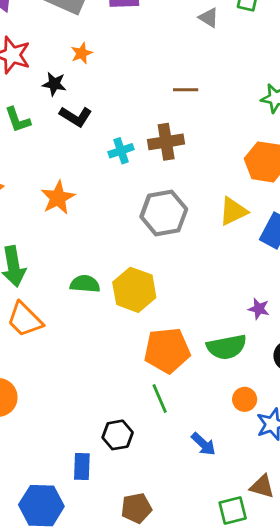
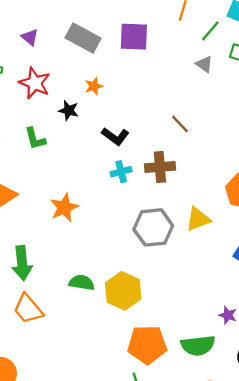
brown line: (186, 90) -> (180, 124), turned 42
black L-shape: (76, 117) -> (115, 136), moved
yellow triangle: (233, 211) -> (198, 219), moved

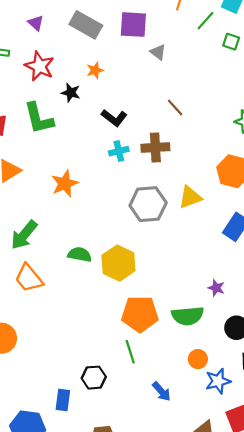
gray triangle: (204, 64) -> (158, 52), moved
green L-shape: (35, 139) -> (39, 118), size x1.5
green arrow: (22, 263) -> (24, 235), turned 44

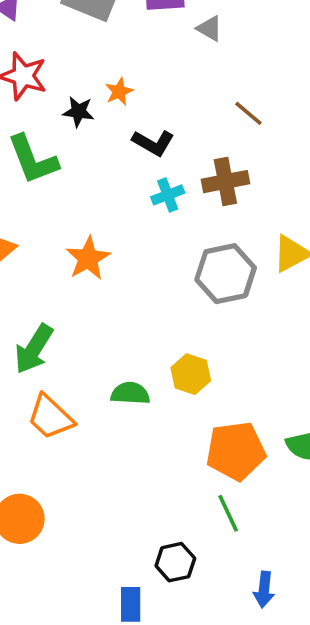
orange star: (95, 70) -> (119, 92), moved
green semicircle: (80, 254) -> (130, 393), moved
yellow hexagon: (118, 263) -> (191, 374), size x0.7
blue arrow: (162, 391) -> (264, 590), moved, turned 55

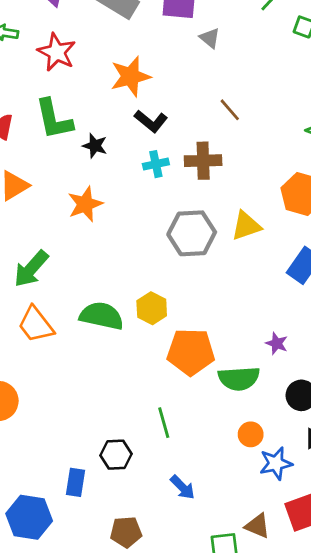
orange star: (119, 92) -> (130, 76), size x1.8
black star: (79, 112) -> (95, 146), moved
green semicircle: (130, 393) -> (102, 316), size x1.4
orange pentagon: (236, 451) -> (191, 352), moved
blue arrow: (264, 590) -> (183, 487), turned -60

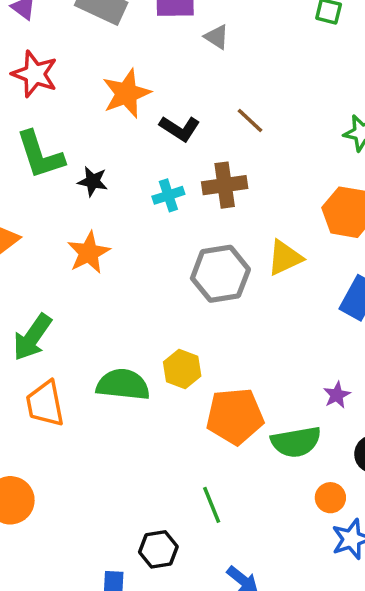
black L-shape: (151, 121) -> (180, 129), moved
orange trapezoid: (36, 325) -> (45, 404), turned 33
purple star: (277, 343) -> (337, 395), turned 30
orange circle: (251, 434) -> (330, 498), moved

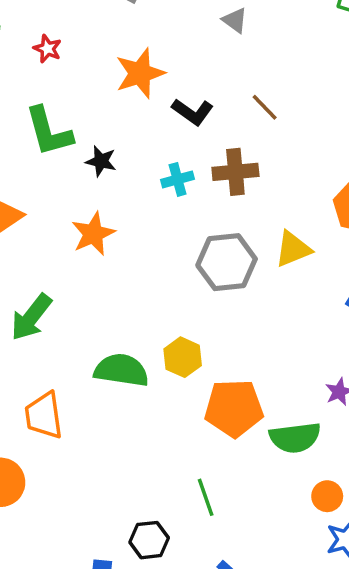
red star: (35, 74) -> (47, 49), size x0.6
orange trapezoid: (45, 404) -> (44, 415), moved

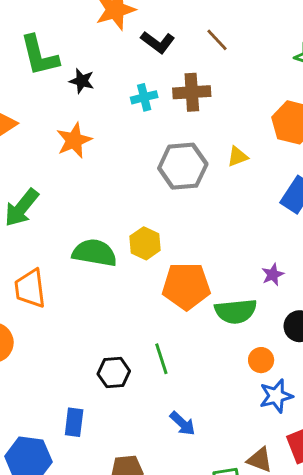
yellow triangle: (293, 249) -> (238, 157), size x0.7
black hexagon: (149, 540) -> (114, 372), moved

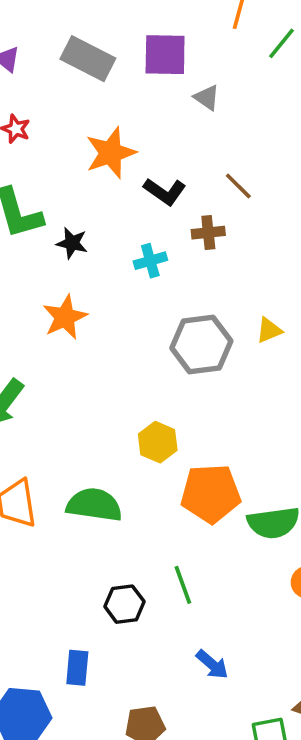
brown cross: (192, 92) -> (208, 233), moved, size x0.7
green semicircle: (95, 253) -> (94, 505), moved

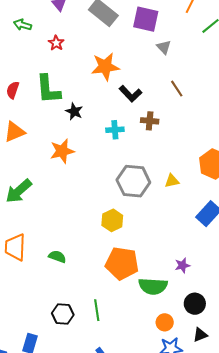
brown line: (238, 186) -> (177, 89), moved
yellow hexagon: (158, 442) -> (112, 220), moved
green semicircle: (94, 505) -> (57, 257), size x0.6

